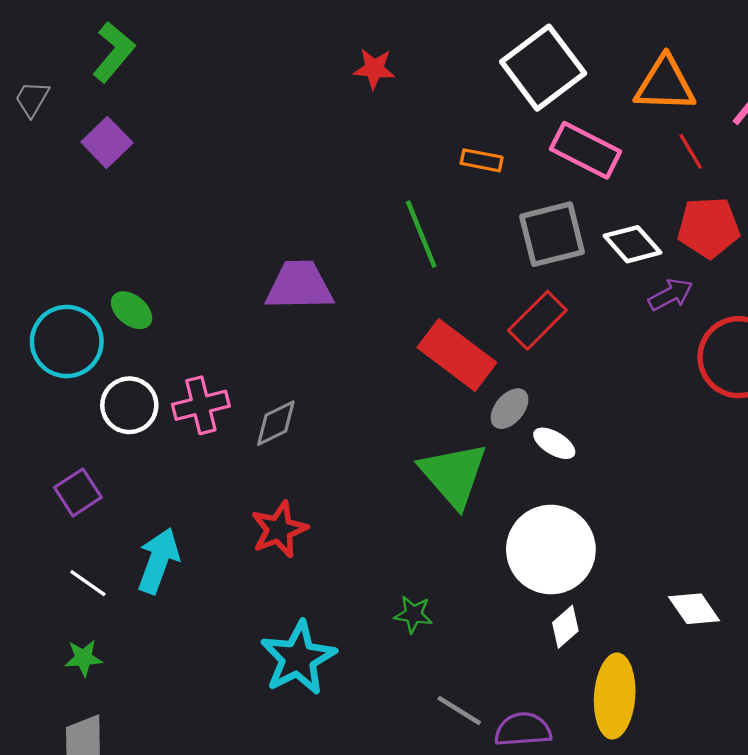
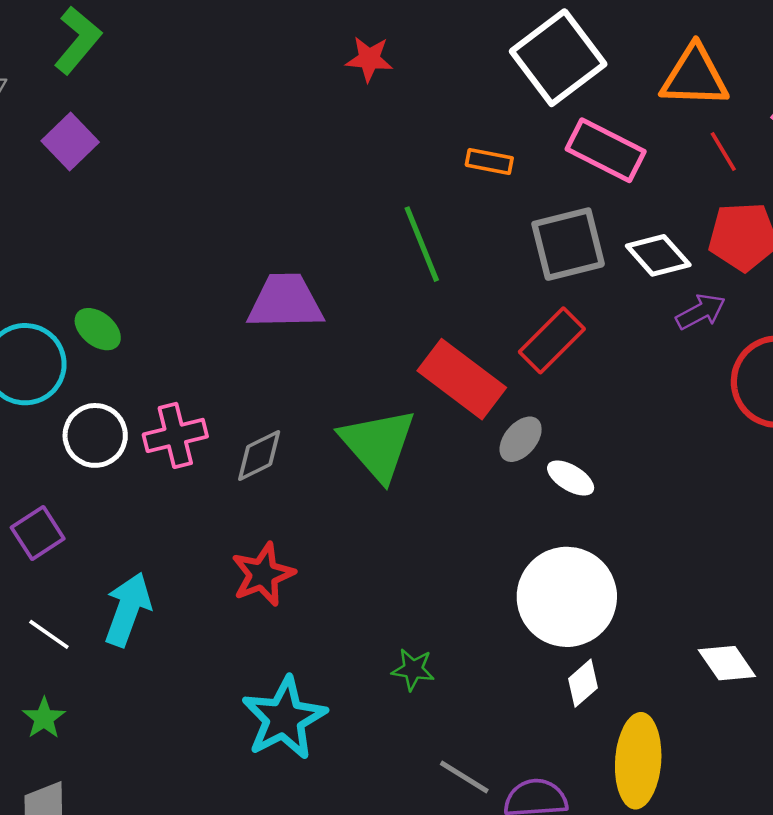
green triangle: (454, 475) -> (378, 444), moved
green star: (83, 658) -> (44, 718), turned -30

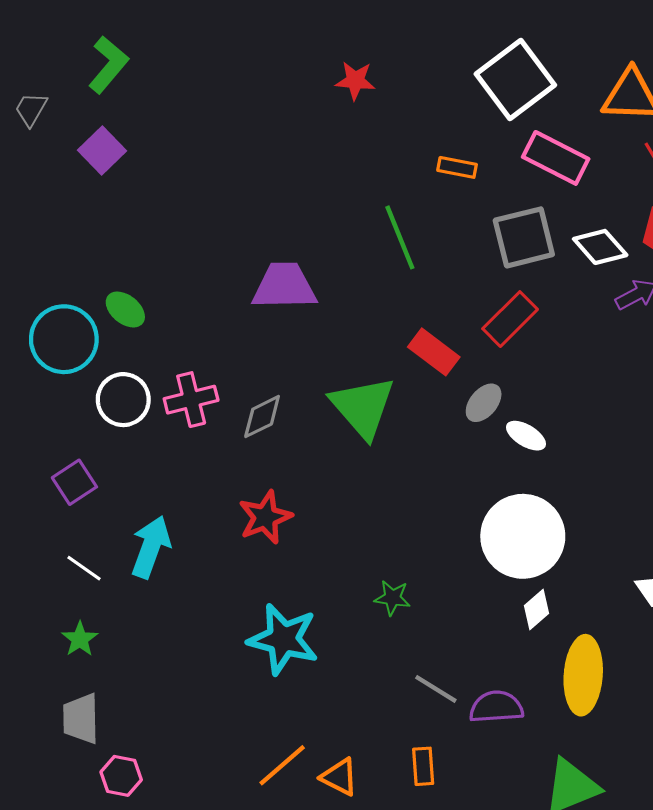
red rectangle: (462, 379) -> (434, 352), size x0.7
cyan star: (284, 718) -> (283, 639), turned -30

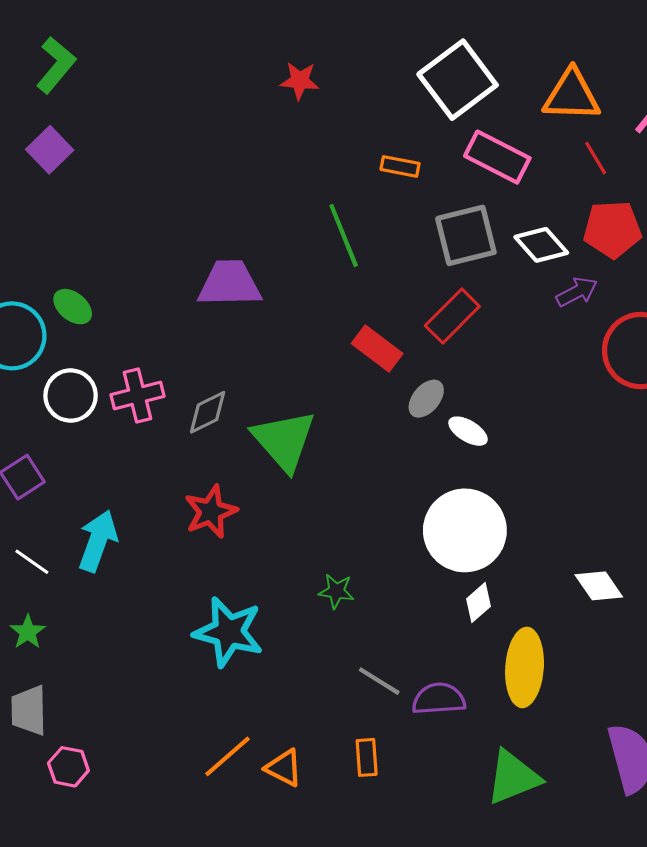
green triangle: (363, 407) -> (284, 440), moved

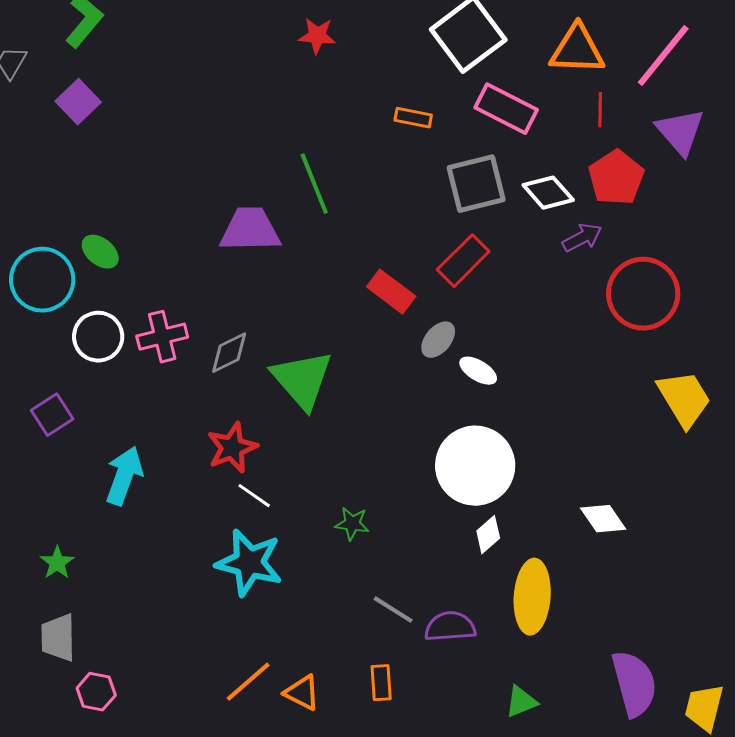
red line: (596, 158) -> (600, 110), turned 32
red pentagon: (612, 229) -> (616, 178), turned -30
green line: (344, 235) -> (314, 184), moved
white line: (32, 562) -> (254, 496), moved
green triangle: (513, 777) -> (521, 702), size x0.6

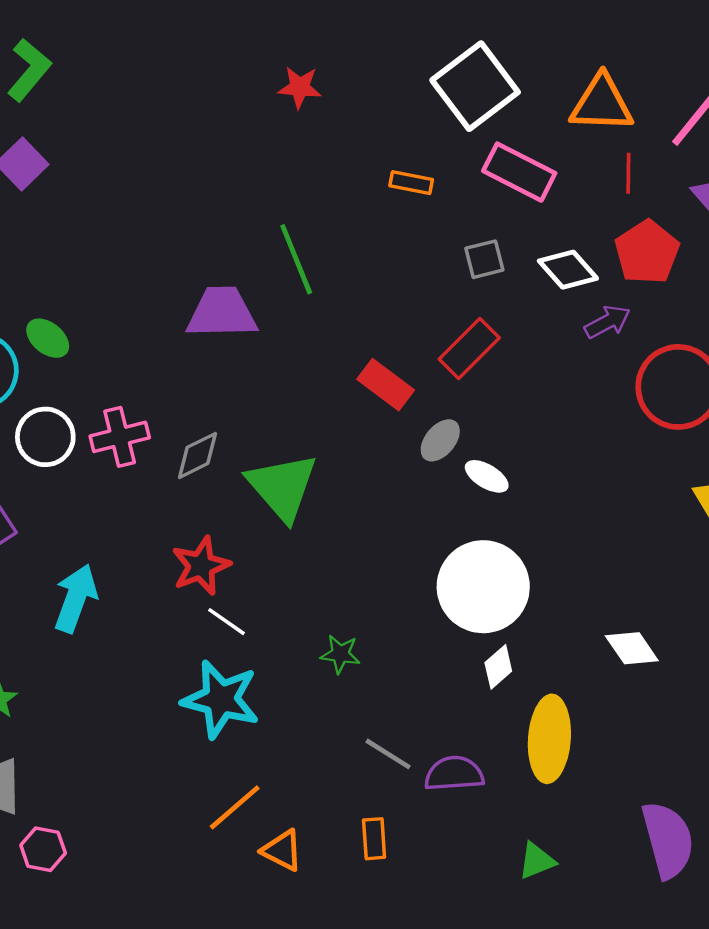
gray square: (476, 184) -> (484, 259), size x0.6
orange line: (248, 682) -> (235, 807), moved

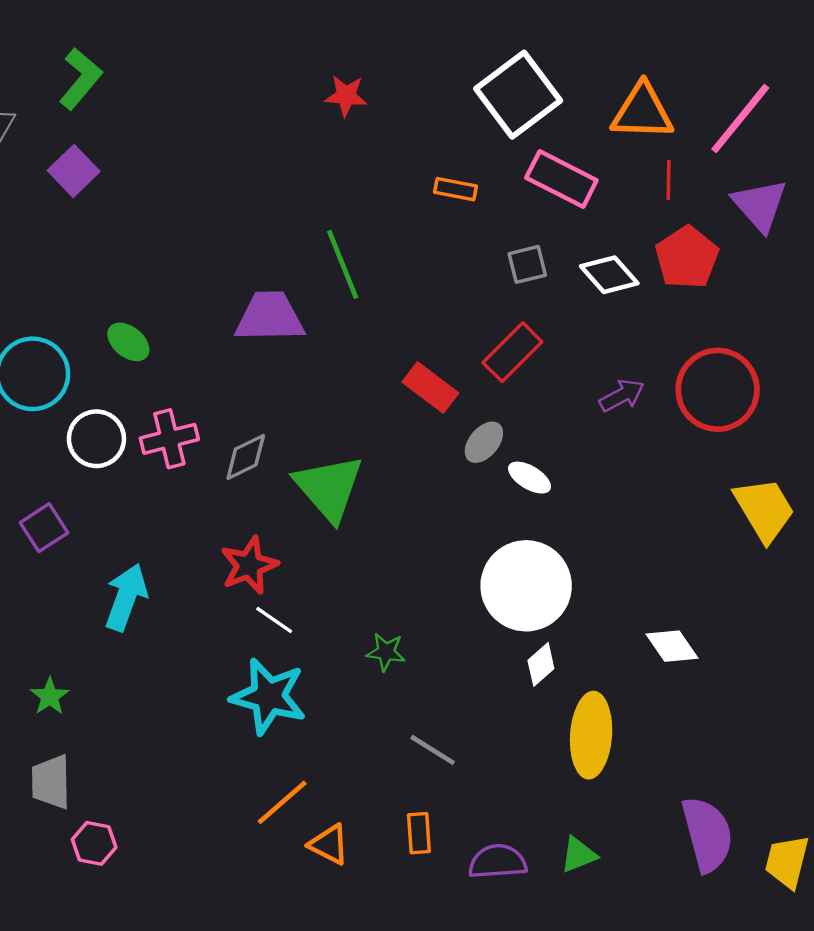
purple arrow: (607, 322) -> (622, 395), moved
green ellipse: (48, 338) -> (128, 342), moved
purple semicircle: (454, 774) -> (498, 862), moved

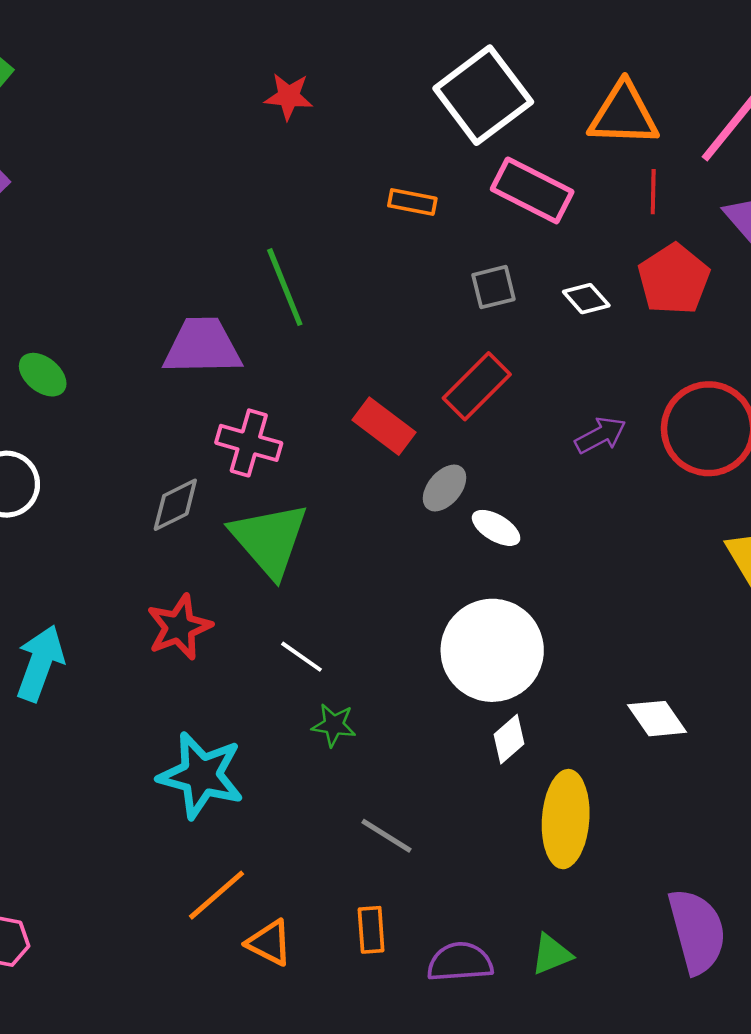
white diamond: (609, 275) -> (586, 299), size x0.7
pink cross: (169, 439) -> (249, 443), moved, turned 30
white line: (274, 620) -> (302, 657), moved

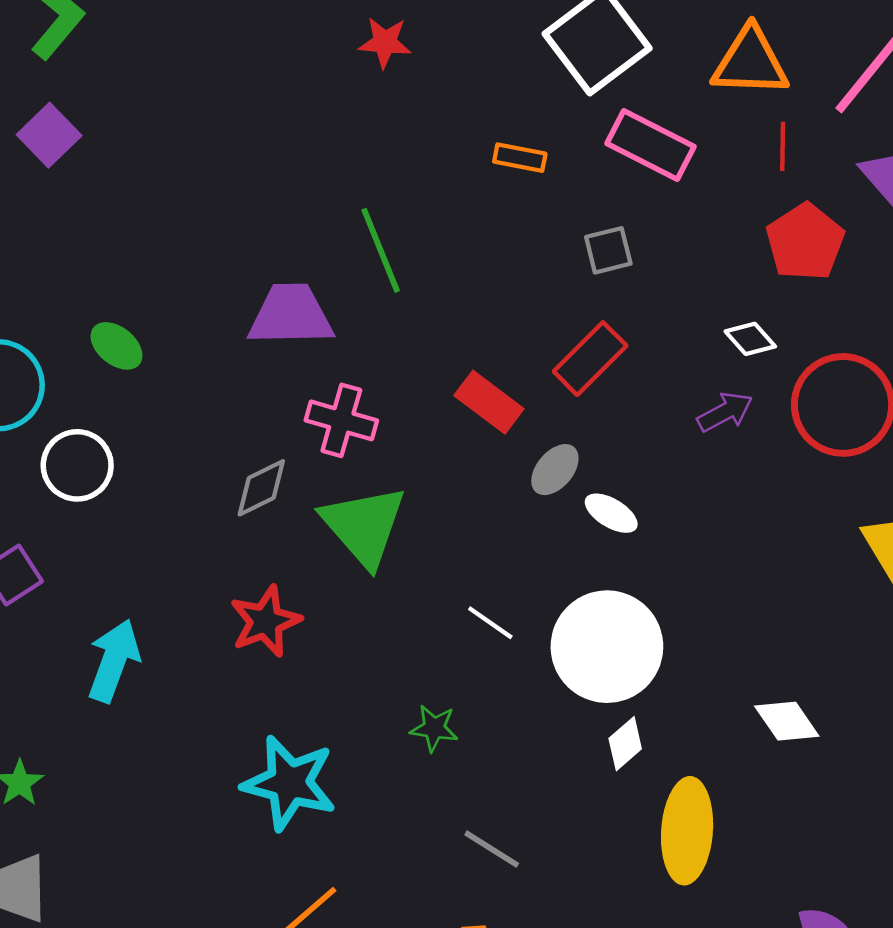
white diamond: (586, 299) -> (750, 339), moved
white line: (302, 657) -> (490, 623), moved

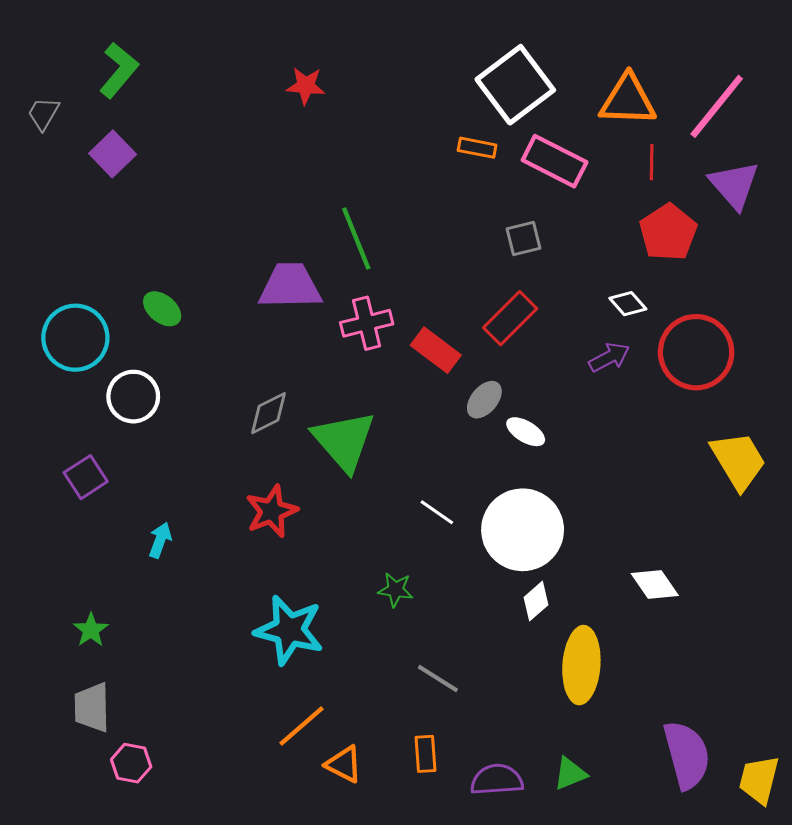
red star: (385, 42) -> (306, 86), moved
orange rectangle: (520, 158) -> (477, 148), moved
pink cross: (341, 420) -> (367, 323), moved, turned -30
cyan arrow: (114, 661) -> (160, 540), size x0.6

